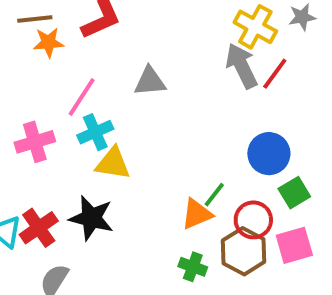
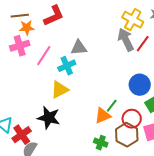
cyan cross: (95, 132) -> (67, 66), moved
pink cross: (35, 142) -> (20, 46), moved
yellow triangle: (113, 163) -> (60, 90), turned -36
red cross: (39, 228) -> (22, 135), moved

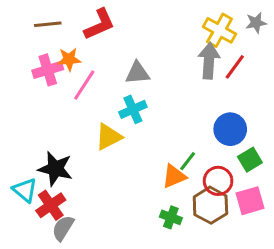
orange star: (27, 28) -> (69, 59), moved
gray arrow: (126, 40) -> (209, 61), turned 30
cyan cross: (67, 66) -> (133, 109), moved
black star: (49, 118) -> (55, 169), moved

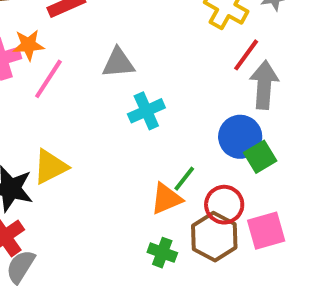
gray arrow: (209, 61) -> (264, 85), moved
cyan cross: (133, 109) -> (146, 111), moved
yellow triangle: (109, 137) -> (50, 167), moved
green square: (250, 160) -> (260, 157), moved

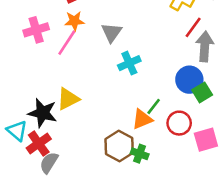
orange star: (28, 45) -> (74, 21), moved
gray triangle: (118, 63) -> (111, 32), turned -50
brown hexagon: (214, 237) -> (119, 146), moved

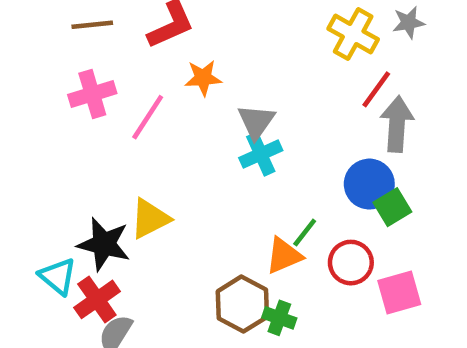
orange star: (74, 21) -> (203, 78), moved
gray triangle: (111, 32) -> (256, 122), moved

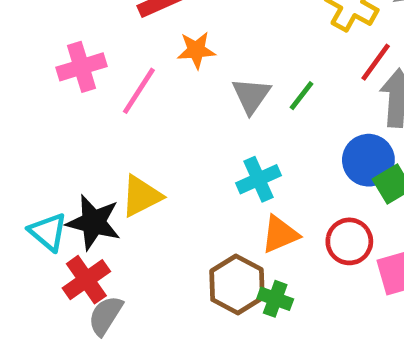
cyan cross: (261, 154) -> (258, 179), moved
green line: (305, 233) -> (301, 96), moved
cyan triangle: (58, 276) -> (48, 232), moved

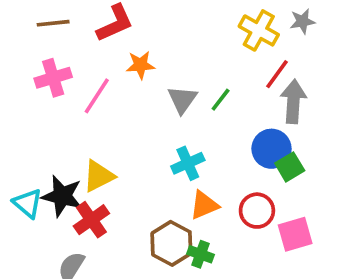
red cross: (86, 280) -> (91, 220), moved

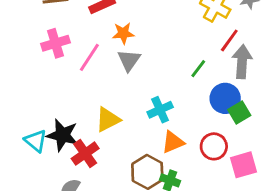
gray triangle: (182, 100) -> (129, 60), moved
green line: (221, 100) -> (198, 69), moved
yellow triangle: (99, 176) -> (108, 120), moved

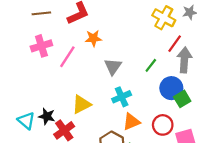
gray triangle: (129, 60) -> (113, 66), moved
black star: (63, 135) -> (47, 116), size x0.7

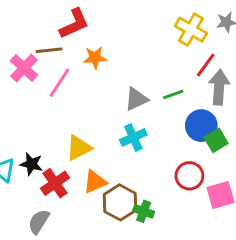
brown line: (41, 13) -> (49, 50), moved
pink cross: (41, 46) -> (24, 68), turned -30
green line: (151, 65) -> (173, 95), turned 32
gray triangle: (113, 66) -> (136, 99), moved, turned 30
orange triangle: (131, 122) -> (95, 182), moved

